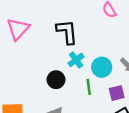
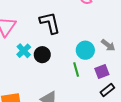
cyan cross: (76, 60) -> (24, 51), moved
black circle: (56, 80) -> (42, 55), moved

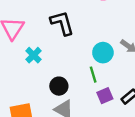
black circle: (42, 55) -> (59, 86), moved
purple square: (102, 71) -> (105, 96), moved

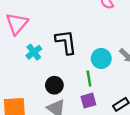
black L-shape: (62, 23) -> (66, 42), moved
purple square: (105, 96) -> (88, 101), moved

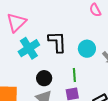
cyan cross: (34, 52) -> (29, 48), size x1.5
cyan circle: (101, 58) -> (87, 49), moved

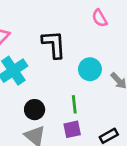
black L-shape: (57, 42) -> (54, 44), moved

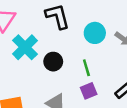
black circle: (35, 110) -> (53, 62), moved

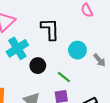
green line: (86, 68) -> (64, 77), turned -48

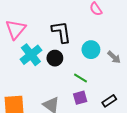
black circle: (38, 66) -> (55, 58), moved

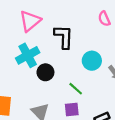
pink triangle: (16, 29) -> (30, 21), moved
black circle: (55, 58) -> (45, 72), moved

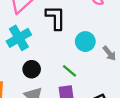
black circle: (45, 72) -> (32, 69), moved

